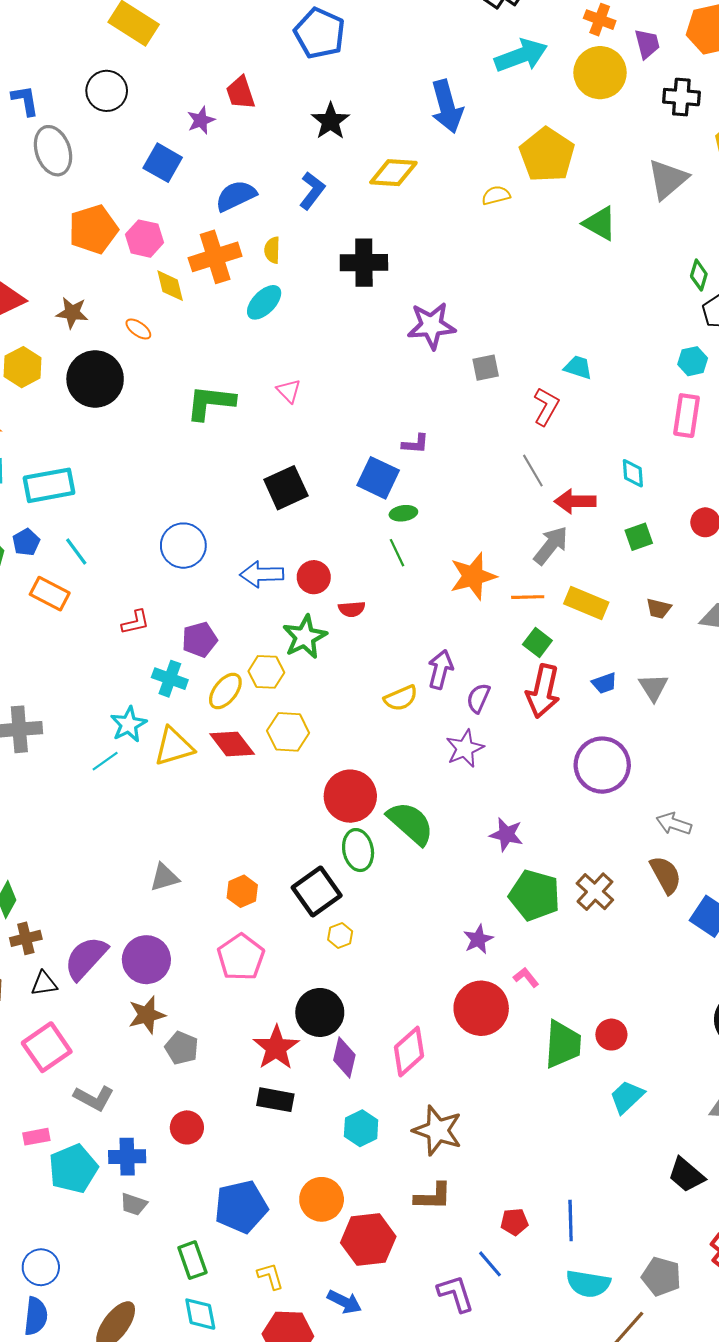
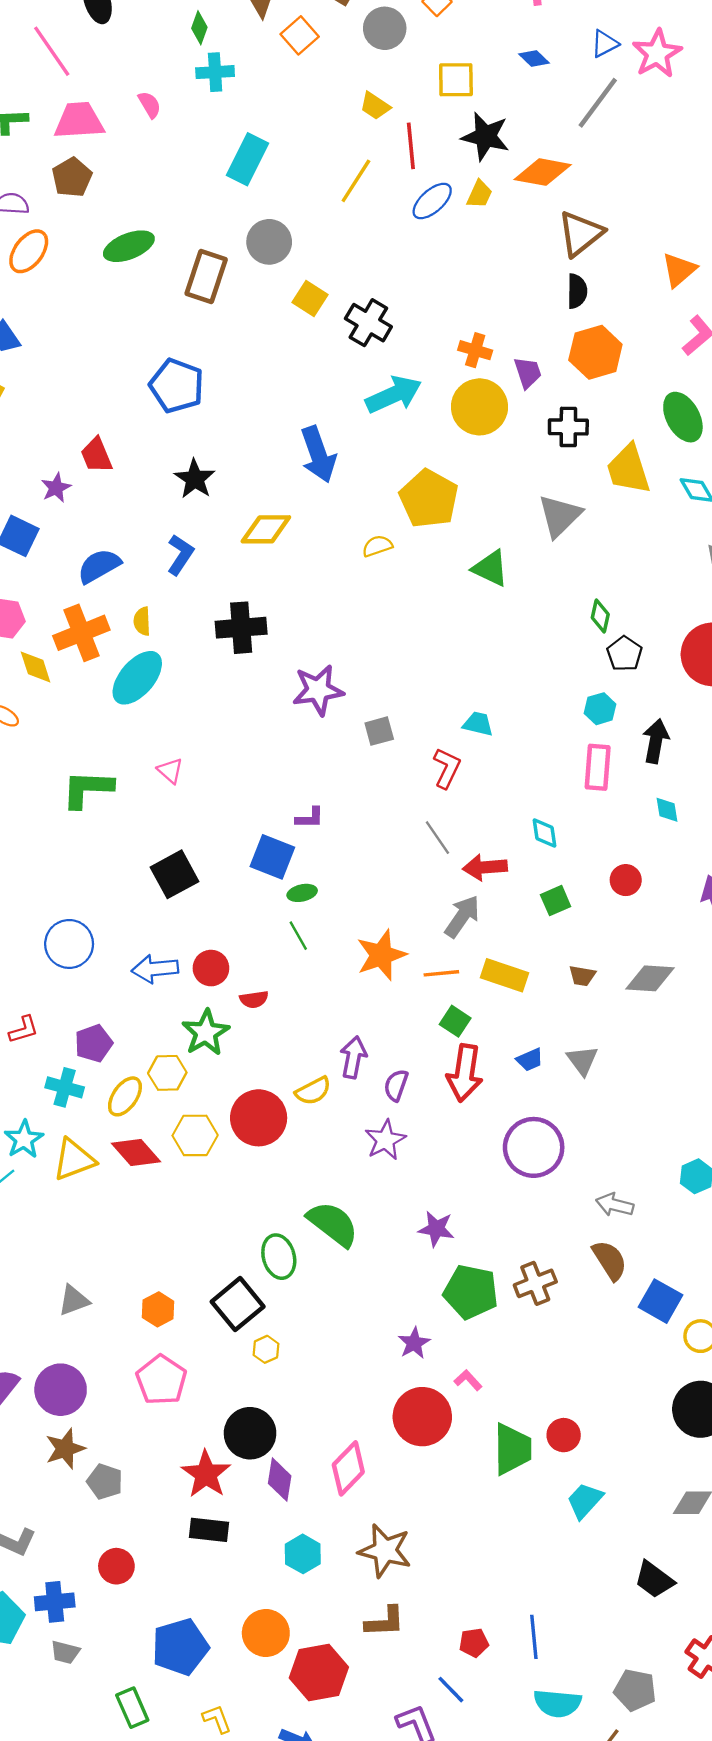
cyan ellipse: (264, 302) -> (137, 678), size x1.4
red circle: (350, 796) -> (259, 1118), moved
brown cross: (595, 892) -> (535, 1283), turned 30

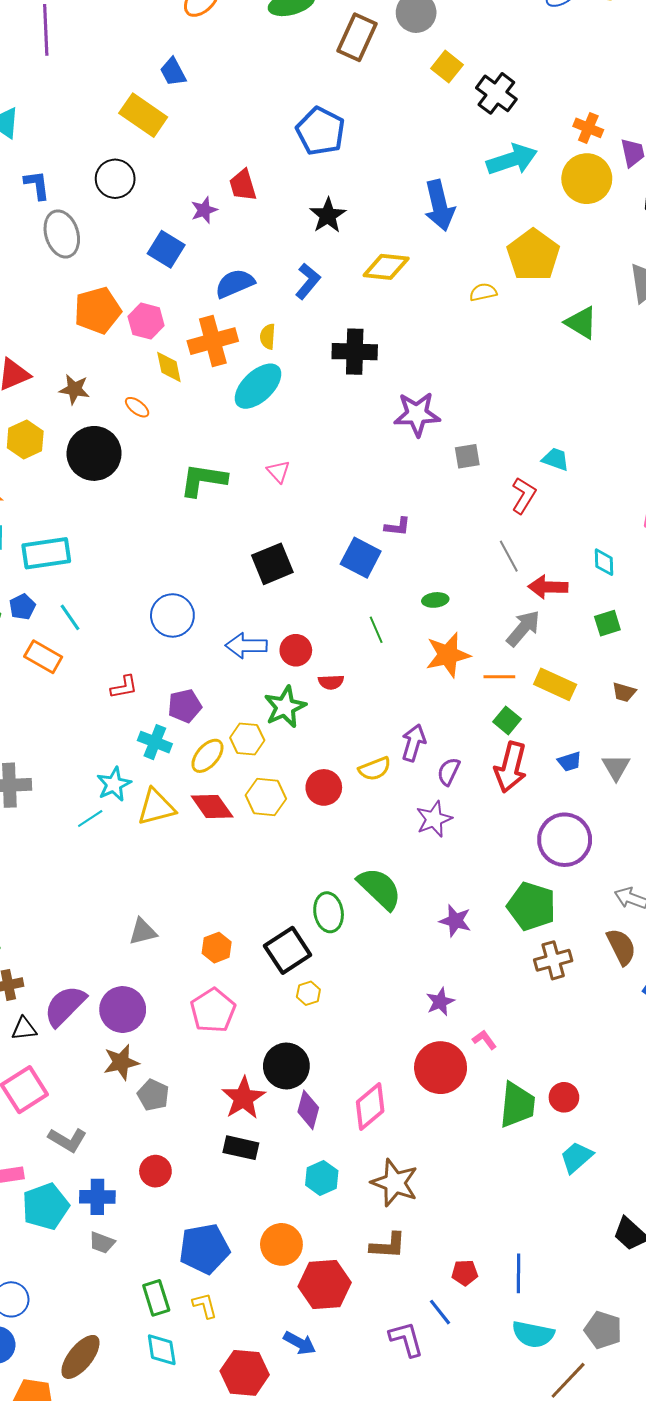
green ellipse: (302, 893) -> (435, 600), moved
red circle: (259, 1118) -> (324, 787), size x0.7
purple star: (436, 1229) -> (455, 921), moved
green pentagon: (471, 1292) -> (531, 906), moved
yellow L-shape: (217, 1719) -> (205, 1306), moved

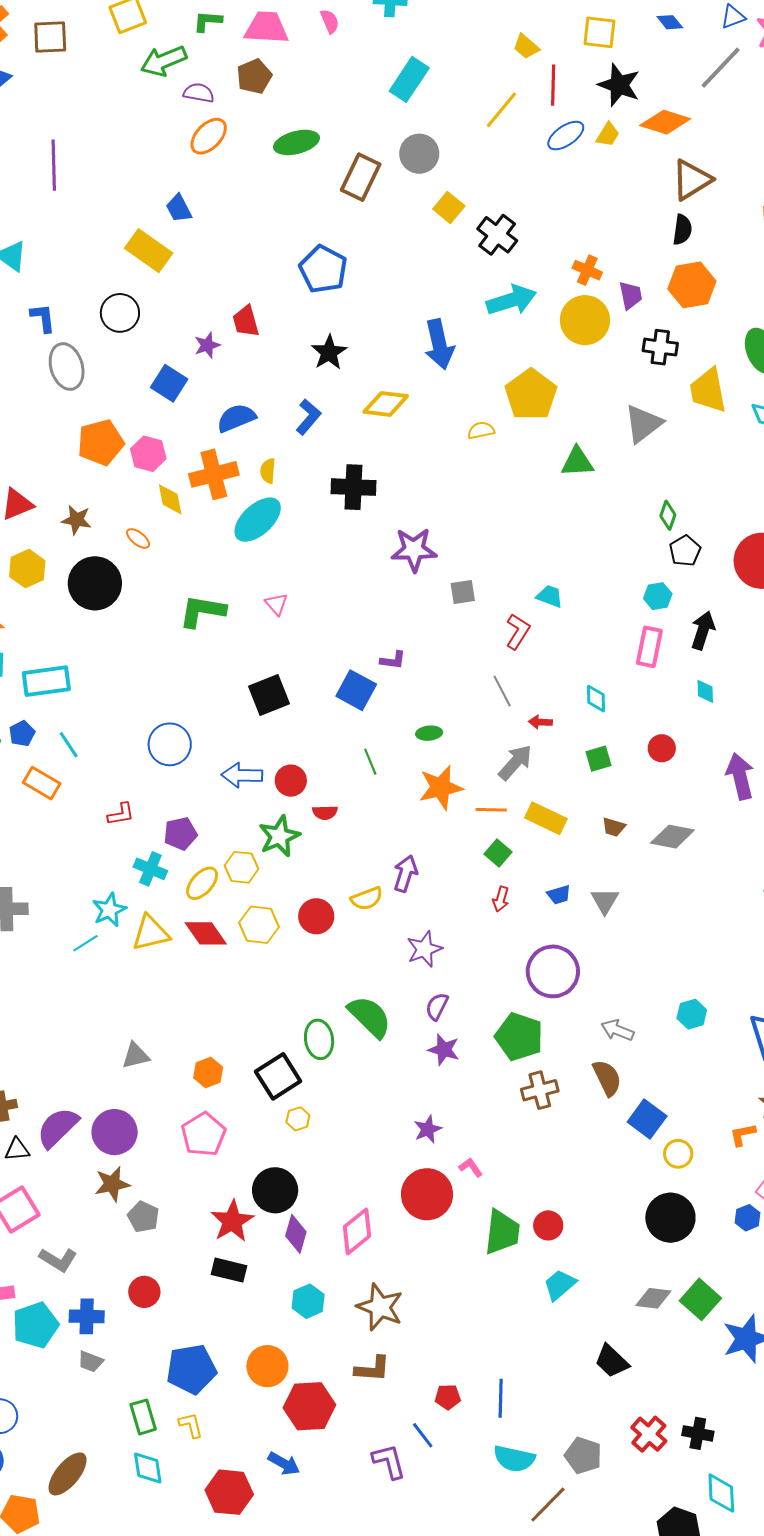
green triangle: (581, 323) -> (577, 462), turned -36
red arrow: (548, 587) -> (540, 722), size x0.6
red arrow: (511, 767) -> (501, 899), size x0.5
purple semicircle: (449, 772) -> (437, 1006), moved

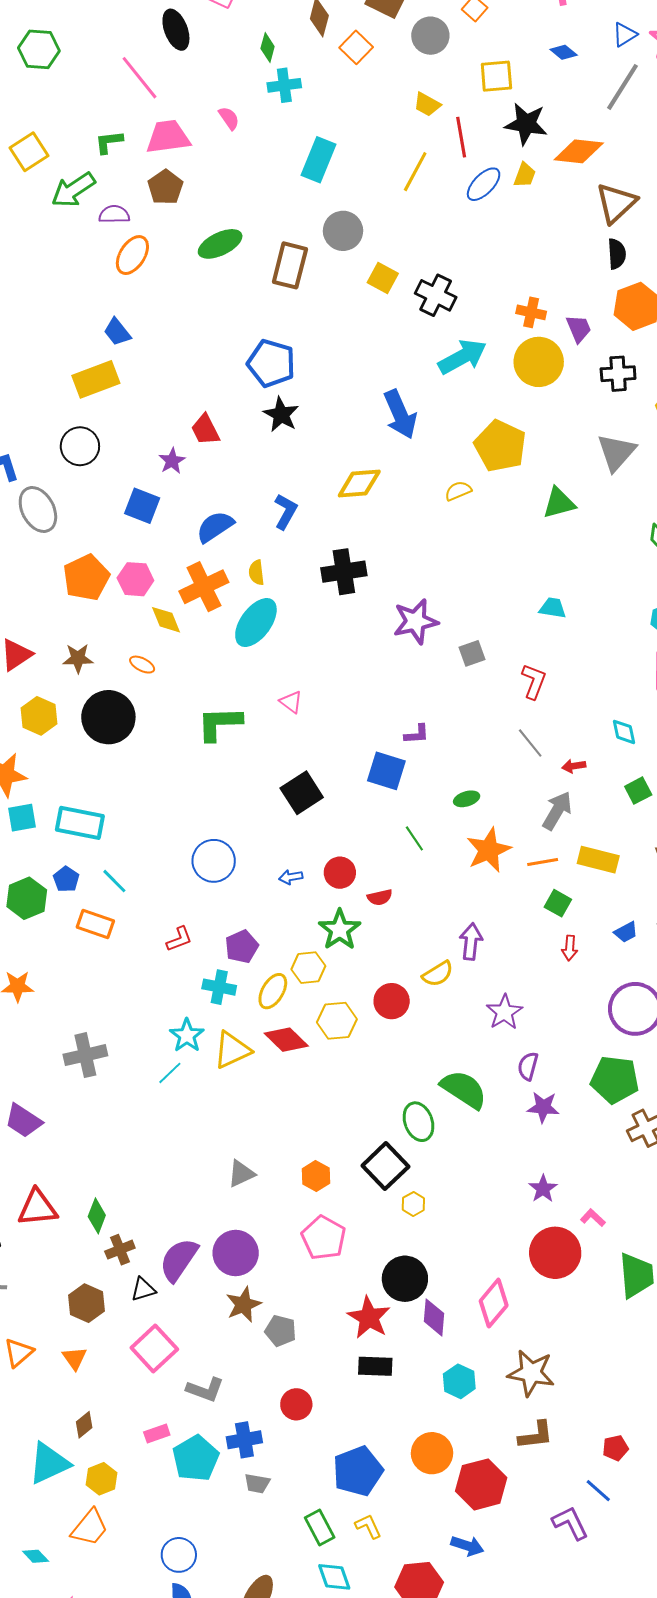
yellow rectangle: (149, 251) -> (96, 379), turned -45
black star: (329, 352) -> (281, 415), moved
cyan trapezoid: (550, 596) -> (553, 608), moved
cyan rectangle: (46, 681) -> (80, 823), turned 30
blue arrow: (242, 775) -> (291, 877), size x0.6

